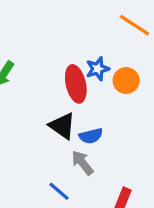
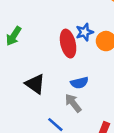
black triangle: (62, 126) -> (35, 84), moved

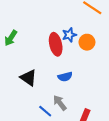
gray arrow: (73, 103) -> (60, 103), moved

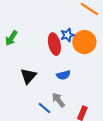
orange circle: (87, 42) -> (84, 42), size x1.5
black triangle: (28, 78) -> (28, 76), turned 36

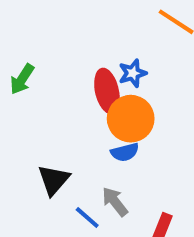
orange circle: (84, 42) -> (131, 119), moved
black triangle: (28, 76) -> (54, 180), moved

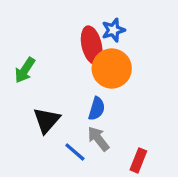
green arrow: (22, 79) -> (25, 70), moved
blue semicircle: (125, 152) -> (97, 109), moved, turned -60

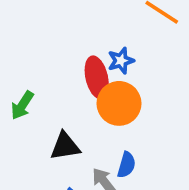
blue semicircle: (97, 109) -> (126, 165), moved
black triangle: (47, 120) -> (65, 146), moved, turned 40

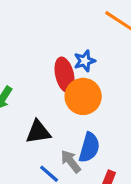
blue semicircle: (126, 165) -> (89, 147), size x1.4

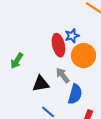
orange circle: (83, 96) -> (83, 56), moved
gray arrow: (71, 161) -> (63, 75), moved

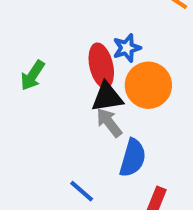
green arrow: (17, 61) -> (33, 75), moved
black triangle: (41, 84) -> (107, 97), moved

